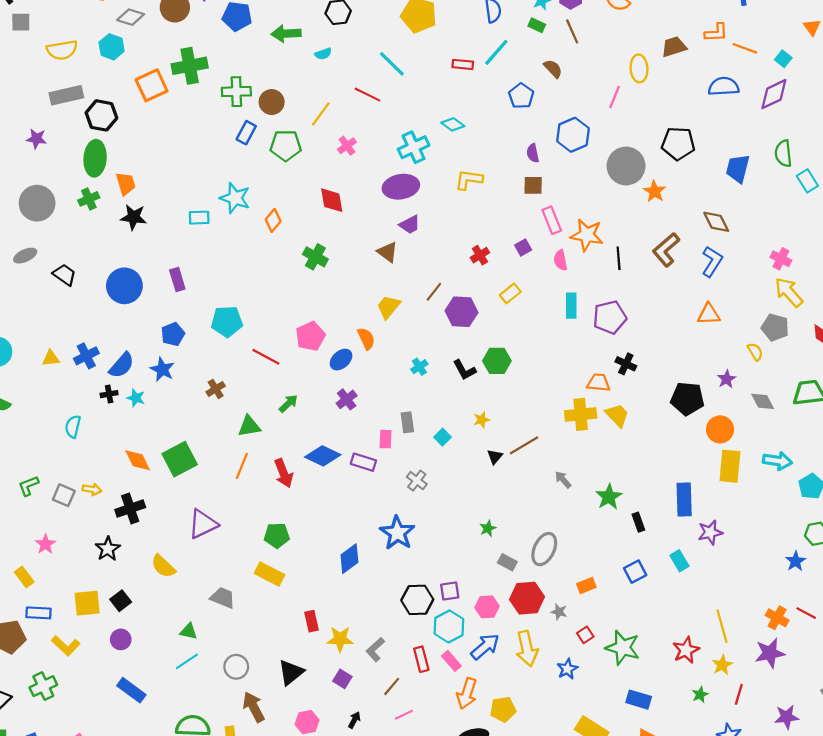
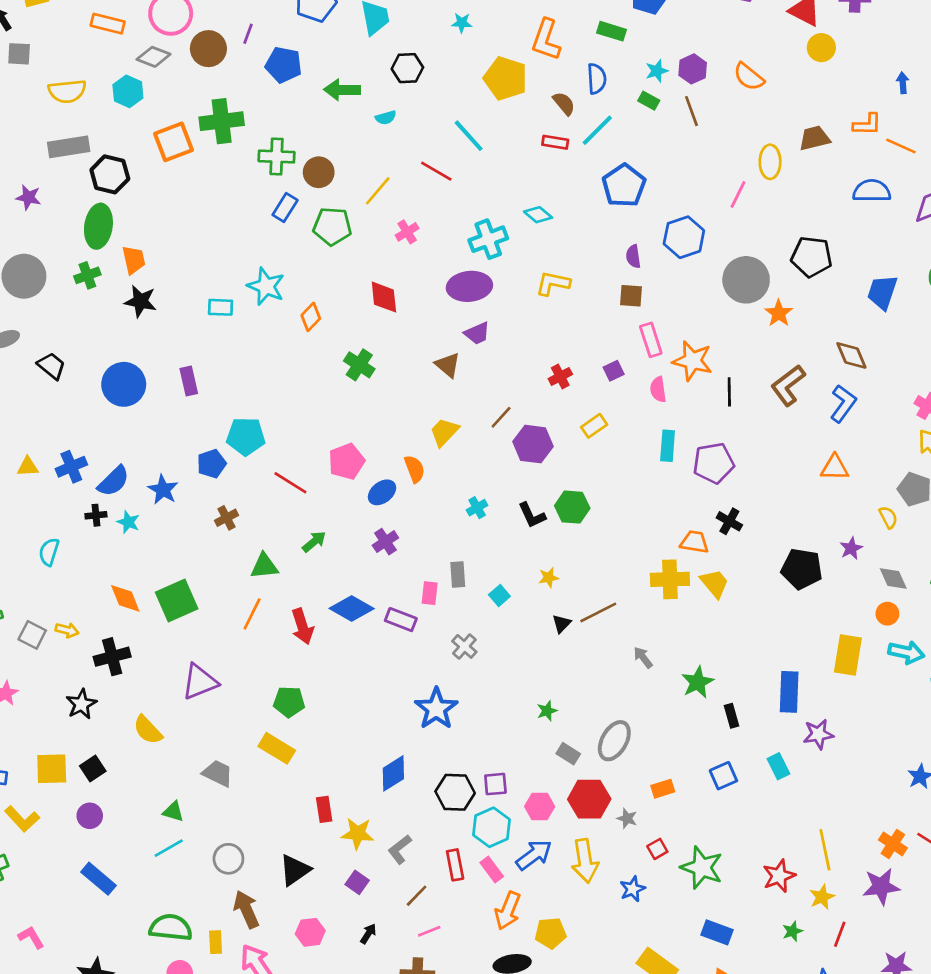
brown semicircle: (553, 69) -> (564, 103), moved
blue pentagon: (521, 96) -> (624, 185), size x1.4
blue pentagon: (173, 334) -> (212, 464), moved
orange circle: (720, 429) -> (887, 614), moved, size x0.7
blue diamond: (349, 559) -> (393, 773), moved

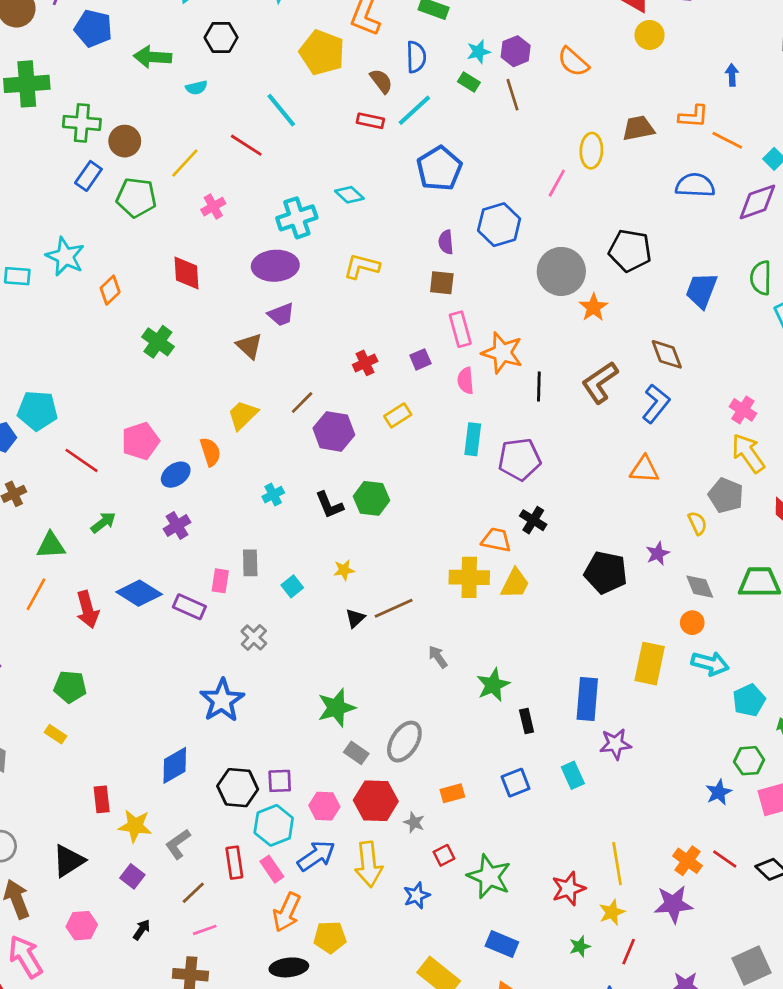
yellow trapezoid: (714, 583) -> (515, 584), turned 64
green star: (547, 711) -> (336, 708), size x1.8
yellow rectangle: (277, 748) -> (56, 734), size x0.6

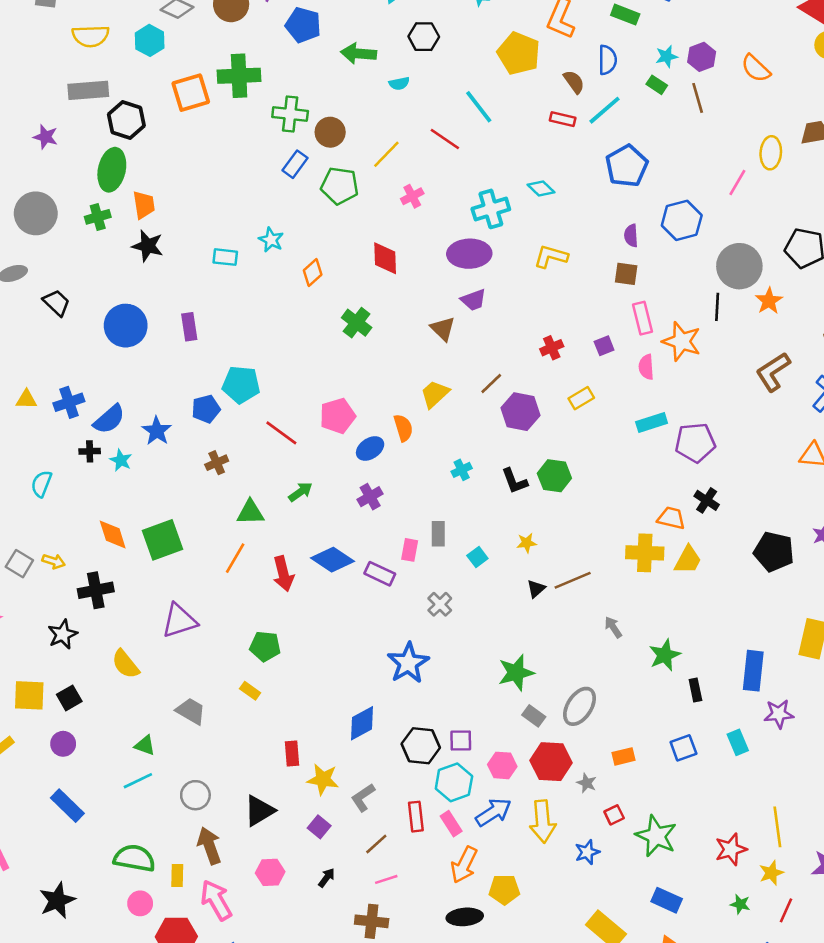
cyan star: (65, 257) -> (271, 240), size x0.7
black line: (539, 386) -> (717, 307), moved
cyan rectangle: (473, 439) -> (652, 422), turned 64
green star: (580, 946) -> (740, 904), turned 30

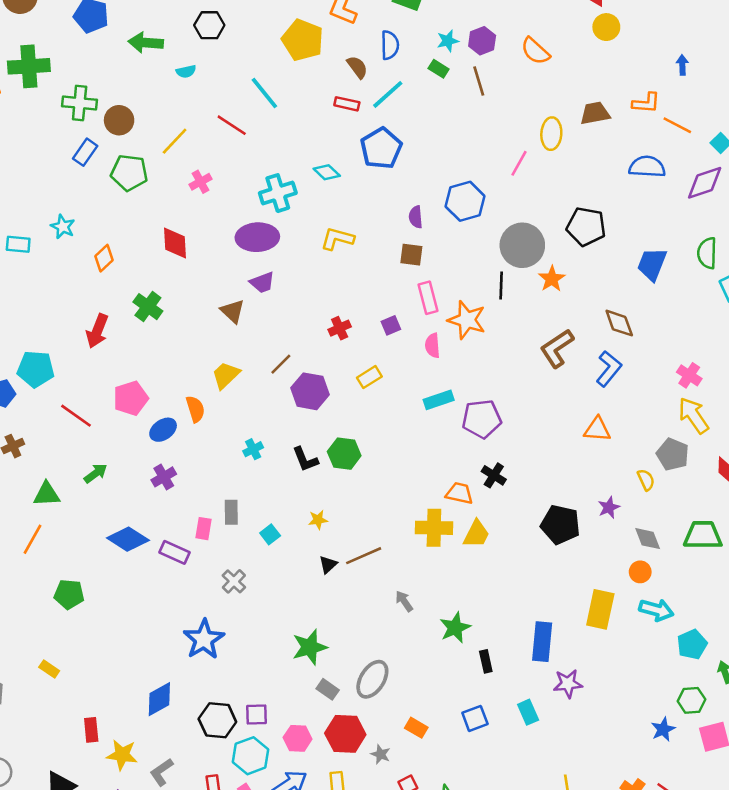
blue pentagon: (627, 166) -> (381, 148), moved
red arrow: (283, 574) -> (97, 331), moved, turned 36
green pentagon: (265, 646) -> (69, 594), moved
orange rectangle: (624, 756) -> (416, 728), turned 45

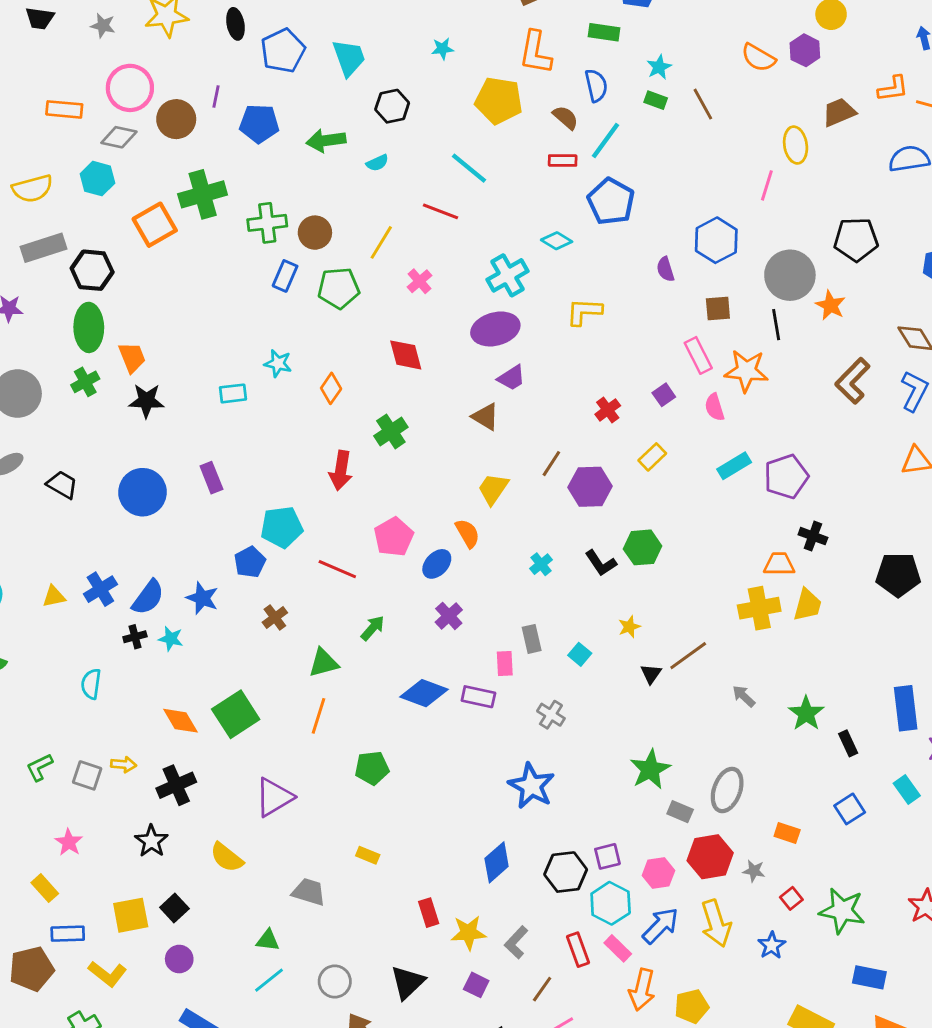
purple hexagon: (482, 41) -> (805, 50), moved
brown square: (411, 255) -> (718, 308), moved
green cross: (148, 307) -> (391, 431), turned 32

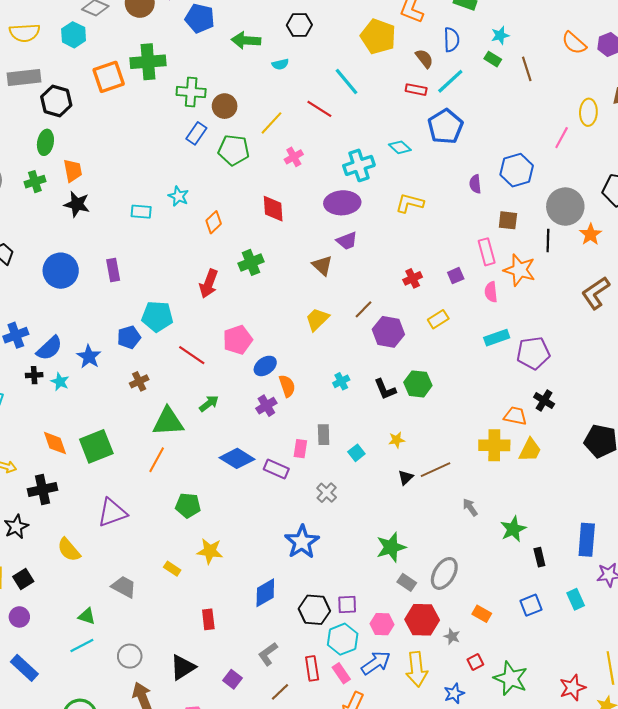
green ellipse: (89, 327) -> (45, 142), size x0.7
orange semicircle: (468, 533) -> (287, 386), moved
green triangle: (324, 663) -> (168, 422), size x1.4
yellow star: (468, 933) -> (210, 551), moved

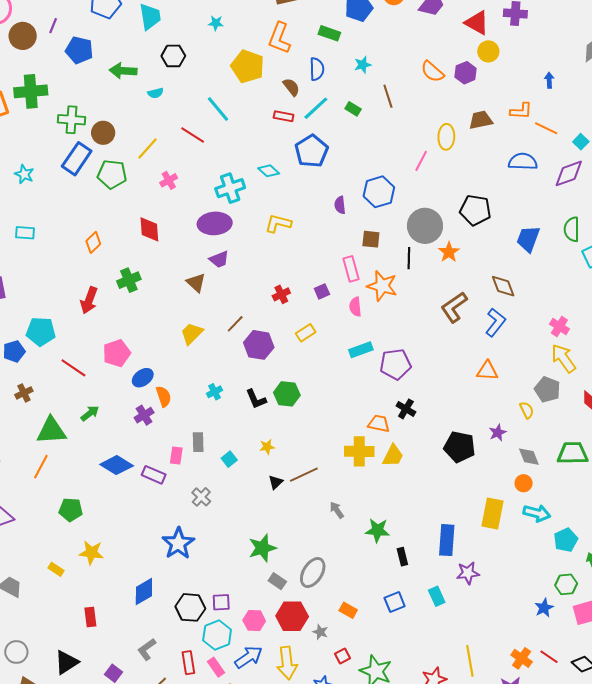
green rectangle: (493, 59) -> (353, 109), moved
blue rectangle: (196, 133) -> (77, 159), size x1.5
cyan star: (178, 196) -> (24, 174), moved
green star: (513, 529) -> (377, 530), turned 30

